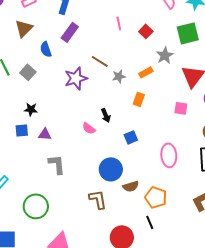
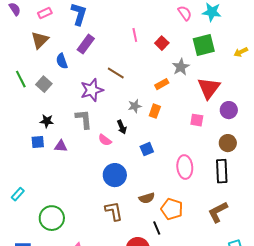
gray star: (119, 76) -> (135, 106), moved
gray L-shape: (57, 164) -> (84, 119), moved
blue circle: (111, 169) -> (115, 175), moved
black line: (150, 222) -> (157, 228), moved

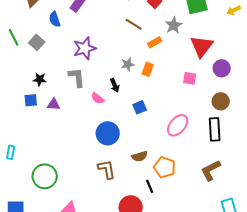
brown line: (116, 73) -> (134, 24), moved
pink ellipse: (185, 167) -> (178, 125), turned 45
cyan rectangle: (18, 194) -> (11, 152), turned -32

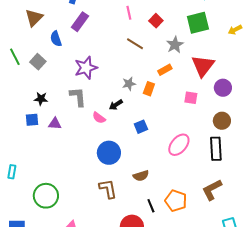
orange rectangle: (155, 42) -> (165, 70), moved
black arrow: (115, 85) -> (116, 105), turned 80
orange pentagon: (165, 167) -> (176, 201), moved

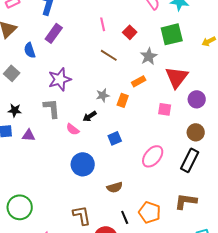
black rectangle: (216, 149) -> (190, 160), turned 30
brown L-shape: (108, 189) -> (82, 215), moved
brown L-shape: (212, 190) -> (186, 201), turned 35

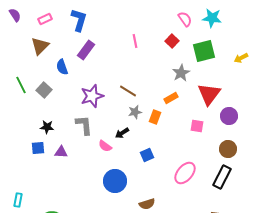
red square: (130, 32) -> (172, 41), moved
brown line: (109, 55) -> (128, 91), moved

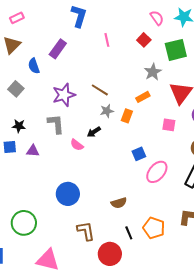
blue L-shape: (79, 20) -> (79, 16), moved
blue square: (147, 155) -> (139, 154), moved
blue circle: (115, 181) -> (68, 194), moved

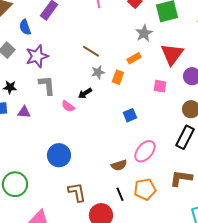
purple star: (64, 95) -> (37, 56), moved
pink ellipse: (157, 172) -> (145, 151), moved
brown semicircle: (119, 203) -> (119, 165), moved
orange pentagon: (154, 228) -> (145, 189), turned -30

